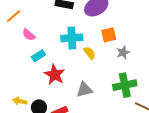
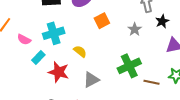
cyan cross: (72, 38) -> (54, 33), moved
gray star: (123, 52) -> (135, 29), moved
yellow semicircle: (90, 53) -> (80, 51), moved

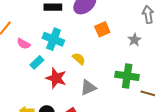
cyan cross: (54, 33) -> (53, 39), turned 35
green cross: (129, 66) -> (127, 76), turned 30

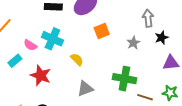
pink semicircle: (24, 44) -> (30, 45), moved
cyan rectangle: (37, 62) -> (15, 61), moved
red star: (56, 78) -> (40, 75), moved

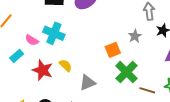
orange square: (102, 31) -> (113, 50), moved
yellow semicircle: (77, 59) -> (66, 65), moved
green cross: (124, 79) -> (126, 72), turned 35

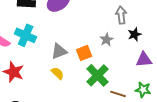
yellow semicircle: (66, 65) -> (57, 73), moved
gray triangle: (87, 83) -> (59, 51), moved

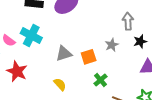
yellow semicircle: (57, 73) -> (60, 84), moved
green cross: (97, 75) -> (101, 80), size x0.6

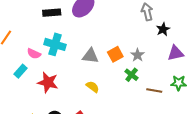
gray star: (112, 45) -> (138, 55), moved
gray triangle: (64, 54) -> (90, 56), turned 36

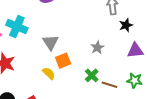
orange square: (115, 54) -> (63, 61), moved
gray triangle: (90, 56) -> (50, 42), turned 42
green cross: (132, 75) -> (92, 75), moved

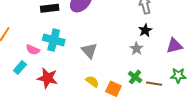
black star: (126, 25) -> (145, 30), moved
orange square: (63, 61) -> (113, 89), moved, turned -35

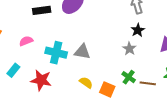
cyan cross: (54, 40) -> (56, 53), moved
pink semicircle: (33, 50) -> (26, 41), moved, turned 136
gray triangle: (89, 51) -> (82, 52), turned -36

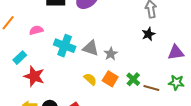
gray star: (129, 49) -> (111, 54), moved
red star: (41, 80) -> (34, 76), moved
orange square: (107, 89) -> (110, 79), moved

